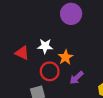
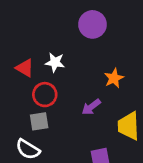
orange star: (66, 57) -> (114, 78), moved
red circle: (50, 71) -> (45, 95), moved

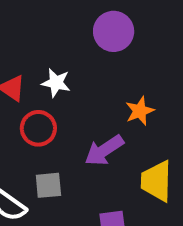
purple arrow: (91, 107) -> (104, 150), size x1.4
gray square: (39, 121) -> (48, 185), moved

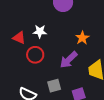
gray square: (48, 185) -> (54, 86), moved

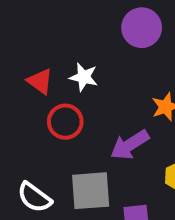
gray square: (54, 86) -> (91, 191), size x1.5

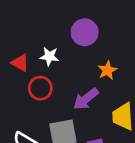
purple circle: (142, 28) -> (85, 32), moved

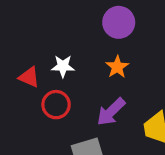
purple circle: (85, 32) -> (119, 22), moved
orange star: (107, 70) -> (117, 67), moved

